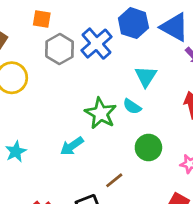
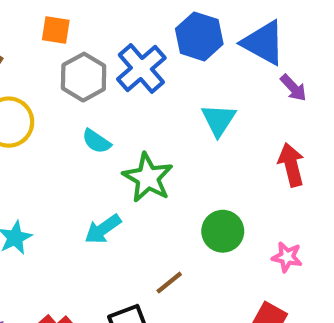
cyan semicircle: (132, 106) -> (96, 141), moved

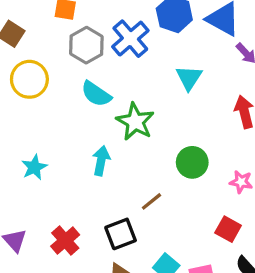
cyan semicircle: (96, 141) -> (96, 94), size x1.4
cyan arrow: (103, 229) -> (101, 161), turned 136

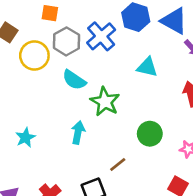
cyan triangle: (189, 78) -> (147, 67), turned -50
yellow circle: (29, 79) -> (34, 56), moved

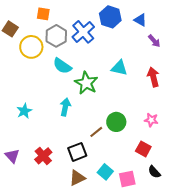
blue triangle: (174, 21) -> (140, 20), size x0.6
cyan triangle: (147, 67) -> (119, 68), moved
green circle: (150, 134) -> (116, 122), moved

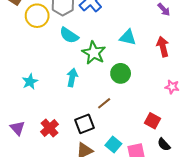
pink star: (151, 120) -> (172, 87), moved
green circle: (116, 122) -> (121, 73), moved

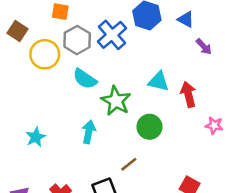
red arrow: (163, 47) -> (188, 94), moved
pink star: (172, 87) -> (214, 125), moved

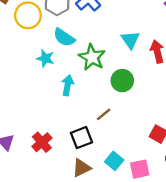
cyan triangle: (159, 81) -> (130, 40), turned 42
cyan star: (36, 137) -> (45, 58), moved, turned -30

